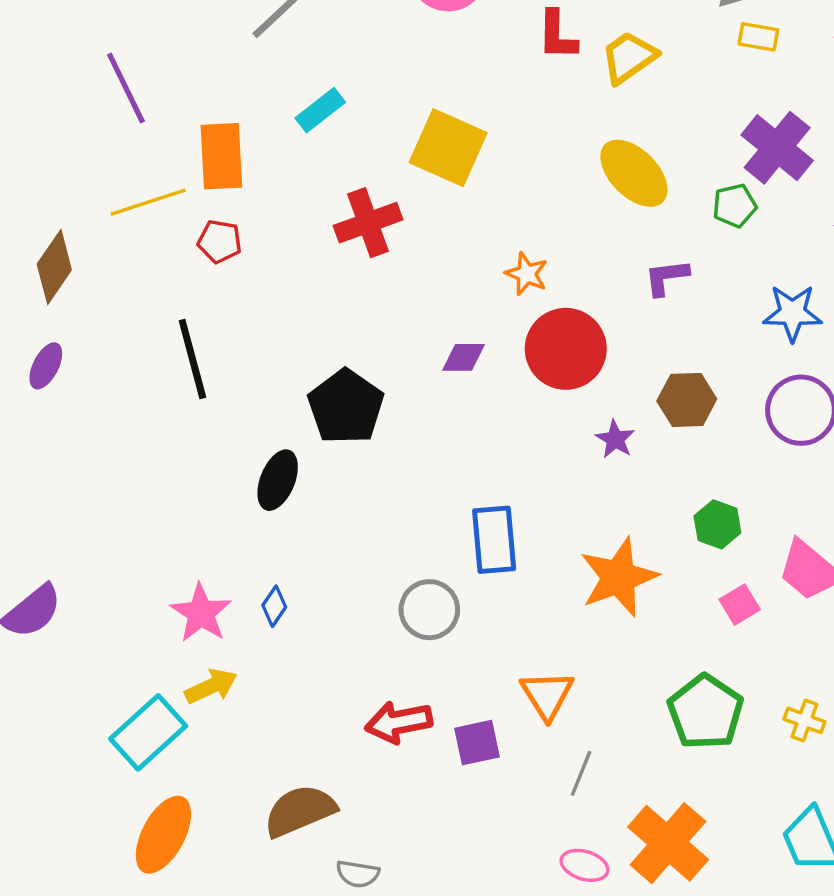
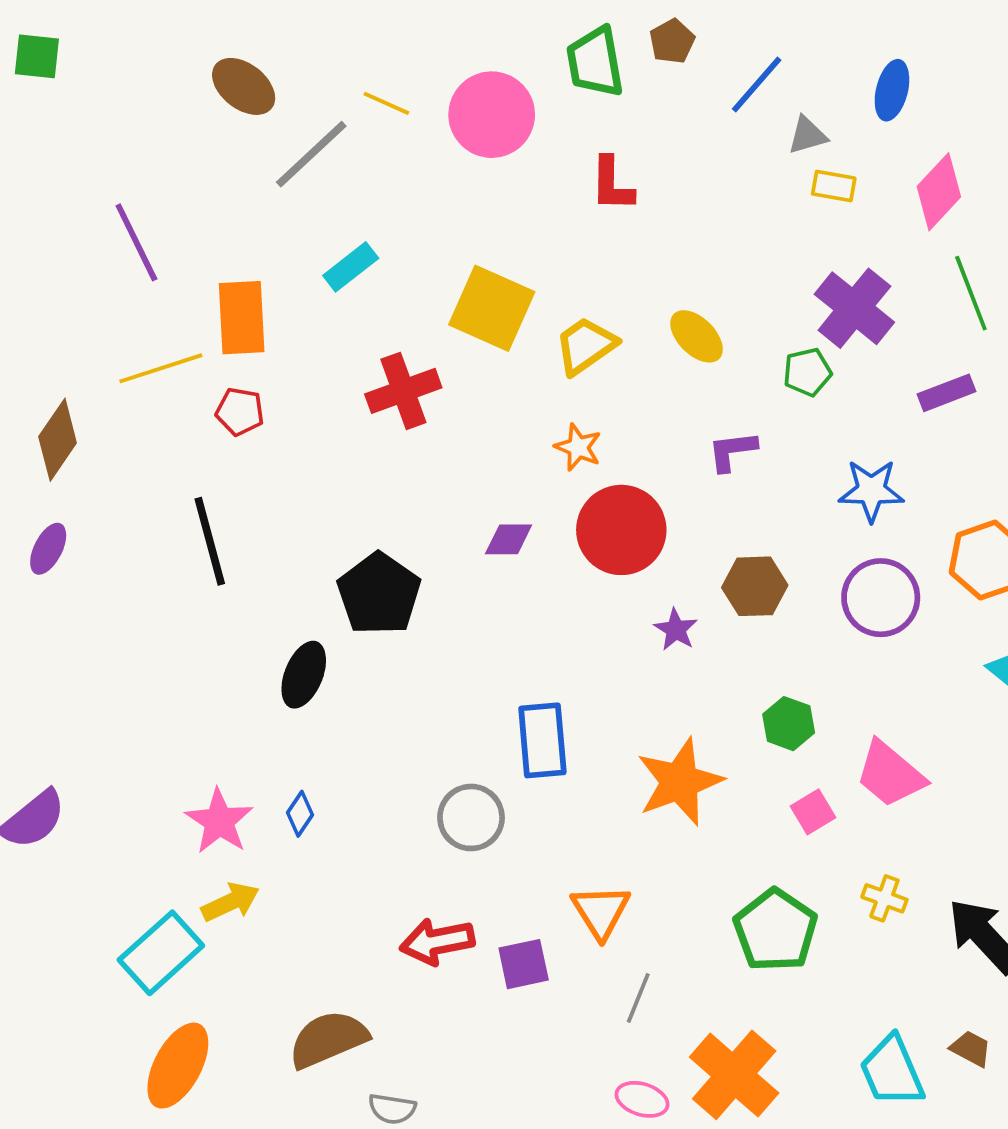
yellow trapezoid: (629, 57) -> (586, 346), moved
yellow ellipse: (634, 173) -> (697, 336), size x0.7
yellow cross: (804, 720) -> (884, 898), moved

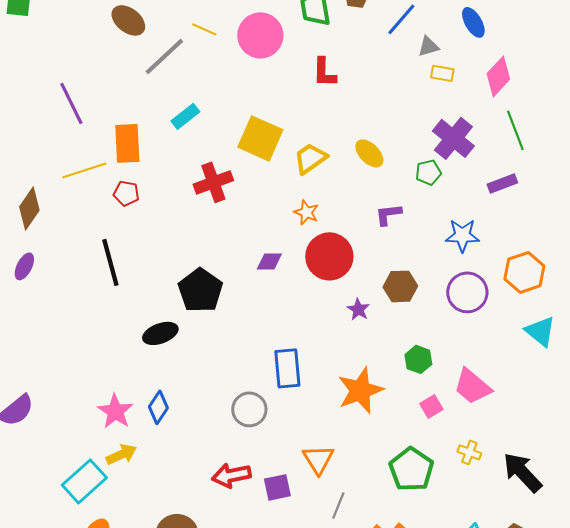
blue ellipse: (892, 90) -> (473, 22), turned -44
black ellipse: (304, 675) -> (160, 333), turned 48
blue diamond: (300, 814) -> (158, 407), size x1.4

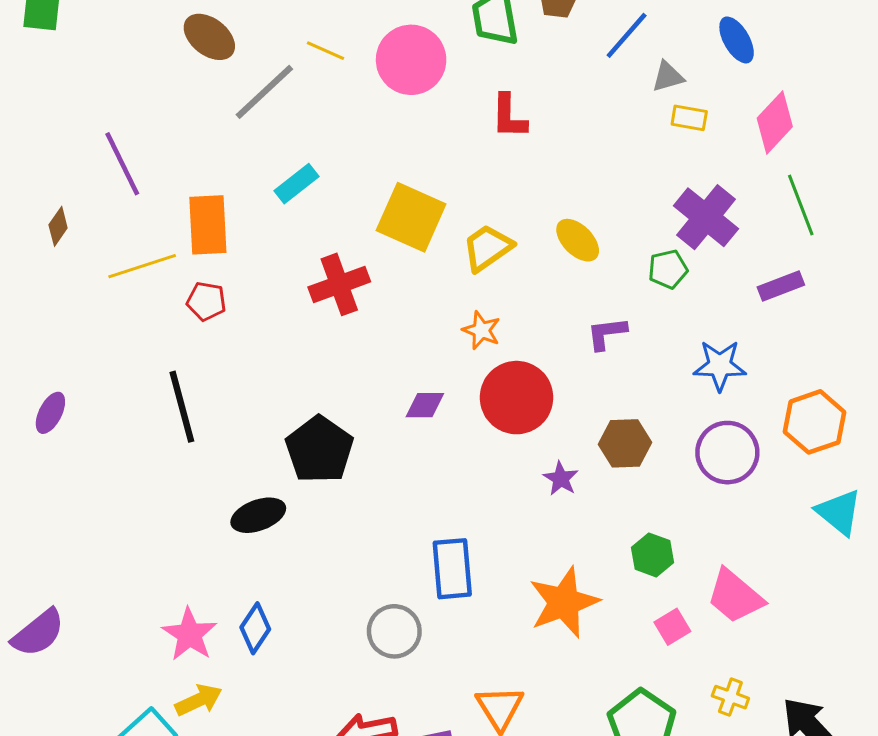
brown diamond: (29, 208) -> (58, 226), moved, size x0.6

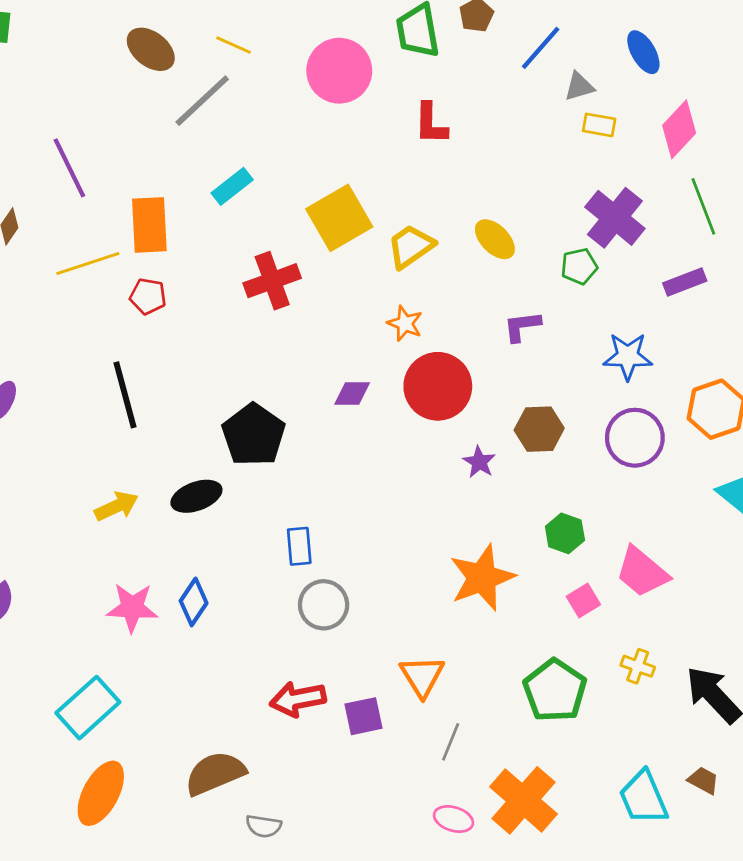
yellow line: (325, 51) -> (234, 45), moved
yellow square: (411, 217) -> (339, 218), turned 36
blue rectangle: (452, 569) -> (299, 546), moved, size x0.7
pink star: (189, 634) -> (132, 608), turned -30
yellow arrow: (199, 700) -> (116, 506), moved

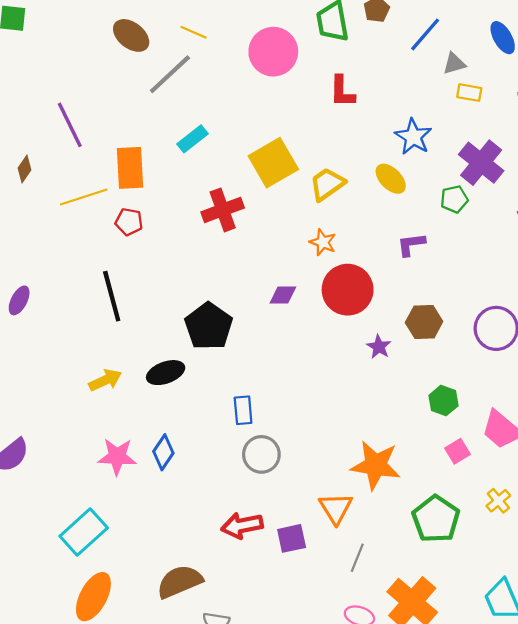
blue star: (628, 356) -> (413, 137), moved, turned 30
orange star: (482, 578) -> (376, 465), moved, turned 30
yellow cross: (638, 666) -> (498, 501), turned 30

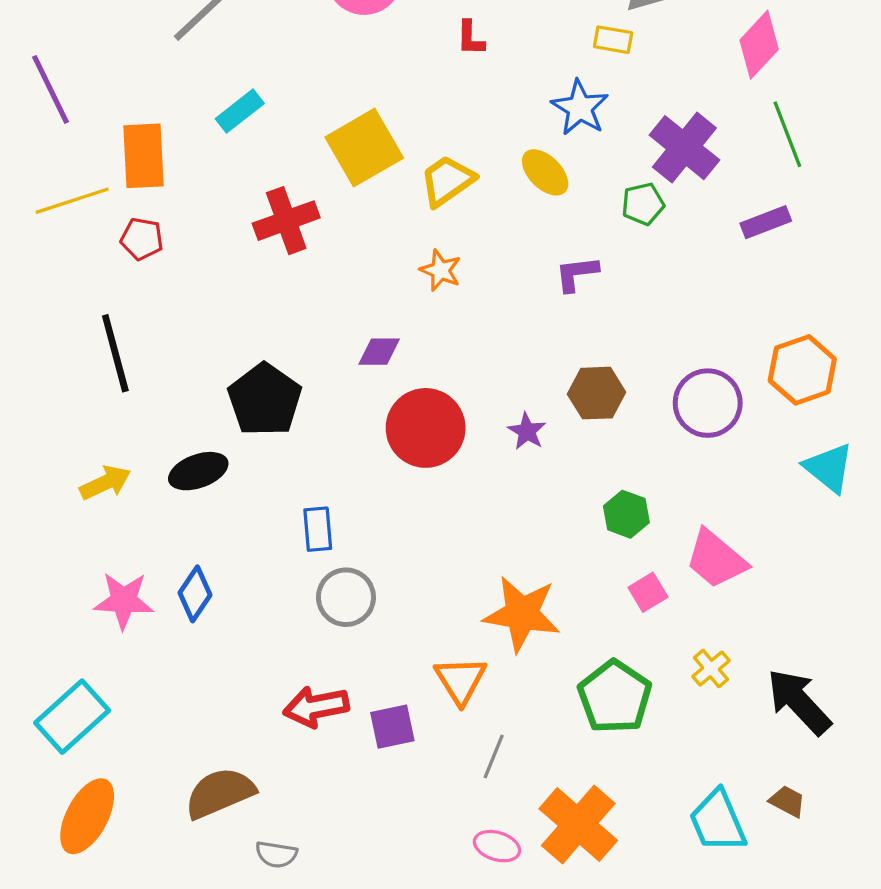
red L-shape: (342, 91) -> (470, 38), size x0.7
yellow rectangle: (469, 93) -> (613, 40), moved
red circle: (348, 290) -> (426, 428), moved

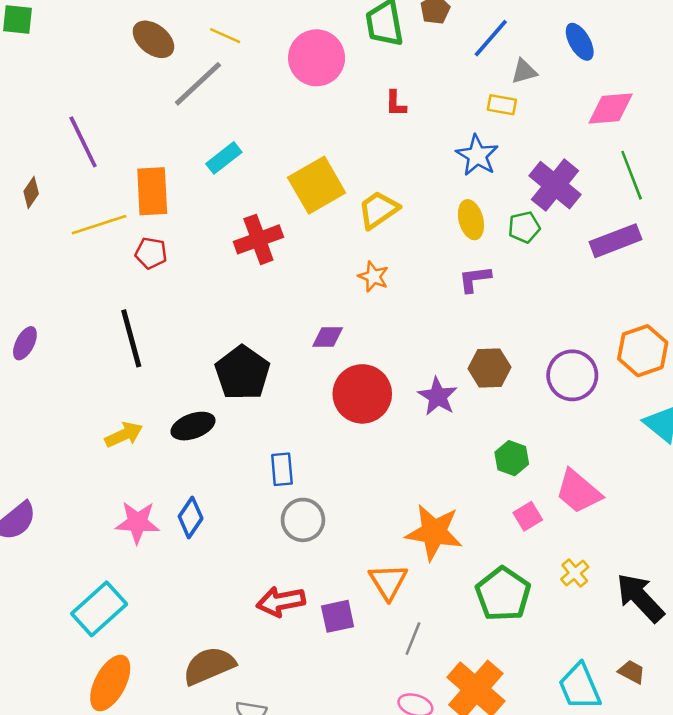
pink diamond: (759, 45) -> (611, 108), turned 42
yellow ellipse: (545, 172) -> (471, 220), moved, turned 30
purple rectangle: (766, 222) -> (616, 241), size x1.4
purple star: (527, 431) -> (438, 396), size x1.4

